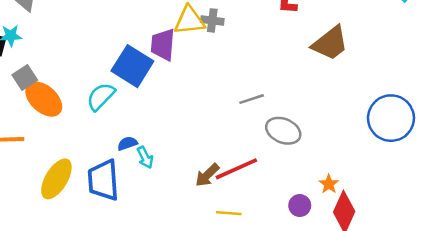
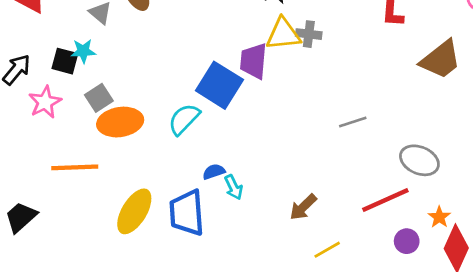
orange ellipse: (44, 99) -> (120, 122), turned -51
gray ellipse: (283, 131) -> (419, 160), moved
red line: (236, 169) -> (385, 200), moved
yellow line: (229, 213) -> (327, 250), turned -35

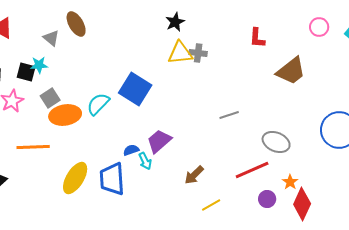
purple trapezoid: (253, 61) -> (159, 141), moved, turned 44
cyan semicircle: (184, 119) -> (98, 104), moved

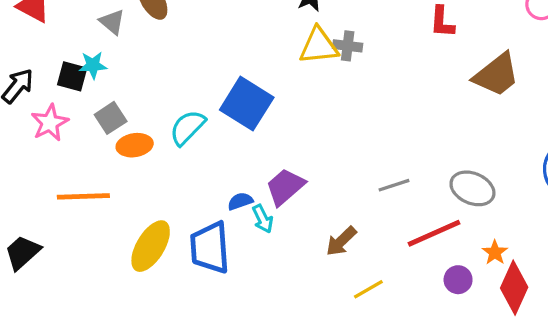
orange ellipse: (65, 115) -> (135, 145), size x0.7
gray line: (229, 115) -> (394, 185), moved

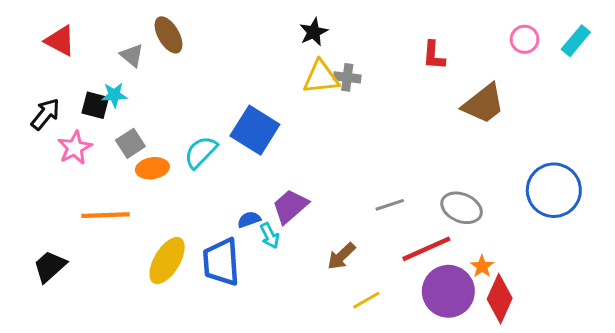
purple circle: (458, 280) -> (448, 291), size x2.0

